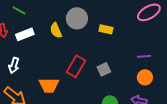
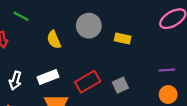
yellow semicircle: (56, 30) -> (54, 40), moved
white rectangle: (25, 34) -> (48, 77), moved
red rectangle: (76, 66) -> (88, 82), turned 30

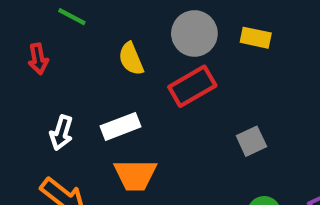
yellow rectangle: (123, 38) -> (256, 38), moved
red rectangle: (88, 82) -> (192, 86), moved

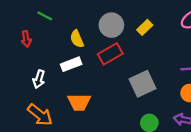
yellow rectangle: (256, 38) -> (145, 27), turned -56
white rectangle: (121, 126) -> (71, 64), moved
gray square: (251, 141) -> (142, 84), size x1.6

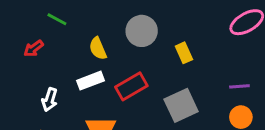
yellow rectangle: (145, 27) -> (184, 53), moved, turned -70
red arrow: (26, 39) -> (34, 48), turned 63
red rectangle: (110, 54) -> (131, 86), moved

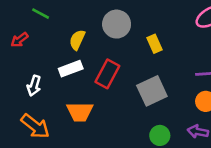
yellow semicircle: (98, 48) -> (77, 40), turned 48
red rectangle: (131, 86) -> (107, 74), turned -32

